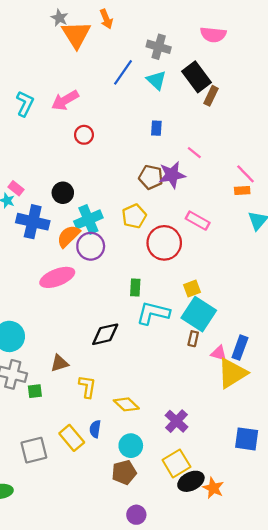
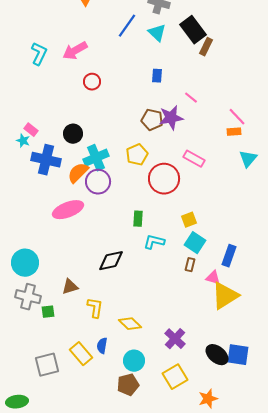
cyan L-shape: (153, 313) -> (154, 242), size x0.7
cyan square: (199, 314) -> (195, 243), size x0.7
blue rectangle: (240, 348) -> (229, 256), moved
black ellipse: (191, 481) -> (217, 355), moved, turned 65
orange star: (213, 488) -> (208, 399), turned 30

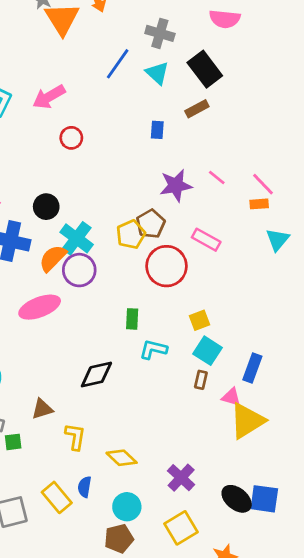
brown rectangle: (206, 47) -> (197, 109), moved, turned 36
pink line: (191, 98) -> (217, 178), moved
brown pentagon: (152, 120) -> (151, 224), moved, turned 30
cyan cross: (96, 158) -> (77, 238), turned -30

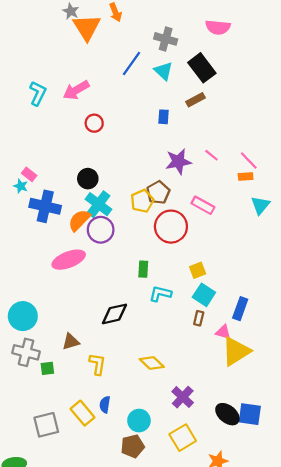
black circle: (46, 207) -> (88, 179), moved
yellow diamond: (122, 458) -> (152, 363), moved

